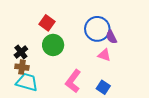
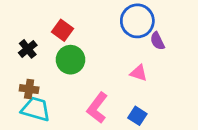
blue circle: (97, 29) -> (137, 21), moved
purple semicircle: (111, 37) -> (157, 41), moved
black cross: (21, 52) -> (28, 49), moved

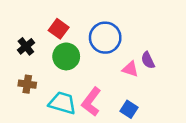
blue circle: (137, 21) -> (105, 38), moved
purple semicircle: (157, 41) -> (148, 60), moved
cyan trapezoid: (36, 109) -> (62, 103), moved

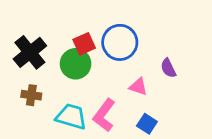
red square: (59, 29) -> (84, 44), moved, turned 30
black cross: (26, 46) -> (30, 52), size x1.6
pink triangle: (130, 69) -> (138, 87), moved

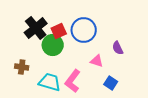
black cross: (30, 52) -> (36, 28), moved
blue square: (147, 124) -> (111, 83), moved

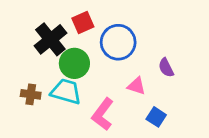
red square: (59, 31) -> (83, 22), moved
cyan trapezoid: (50, 82) -> (66, 92), moved

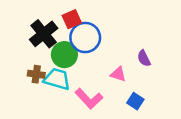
blue circle: (118, 42) -> (85, 37), moved
brown cross: (31, 94) -> (36, 74), moved
pink L-shape: (103, 114) -> (89, 99), turned -80

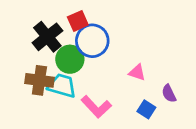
purple semicircle: (144, 58) -> (169, 94), moved
brown cross: (36, 74) -> (39, 80), size x1.5
pink triangle: (118, 74) -> (137, 72), moved

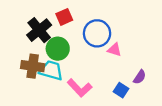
blue circle: (92, 41) -> (97, 33), moved
pink triangle: (137, 72) -> (114, 50), moved
purple semicircle: (169, 94) -> (140, 77), turned -120

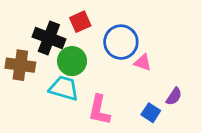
black cross: (39, 30) -> (49, 38), turned -30
brown cross: (33, 66) -> (20, 65), moved
pink L-shape: (80, 88) -> (99, 110), turned 55

